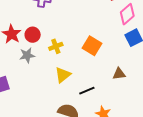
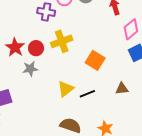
yellow cross: (56, 46) -> (62, 41), moved, size x1.5
black line: (87, 91) -> (87, 94), moved

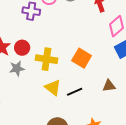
yellow cross: (62, 41) -> (46, 59), moved, turned 30
yellow triangle: (66, 89) -> (53, 88), turned -42

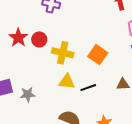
gray star: (17, 68) -> (28, 94), moved
yellow triangle: (53, 88) -> (67, 82), turned -36

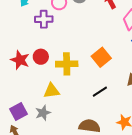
orange square: (98, 55) -> (101, 57), turned 30
yellow triangle: (67, 82) -> (52, 91), moved

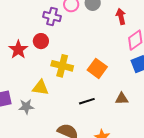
red circle: (41, 57) -> (41, 41), moved
orange square: (101, 57) -> (97, 68), turned -30

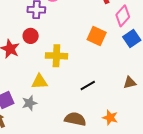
orange square: (97, 68) -> (97, 36), moved
brown triangle: (122, 99) -> (130, 83), moved

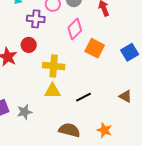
pink diamond: (123, 16) -> (75, 29), moved
yellow triangle: (40, 82) -> (53, 91), moved
brown triangle: (130, 83) -> (125, 96), turned 40

